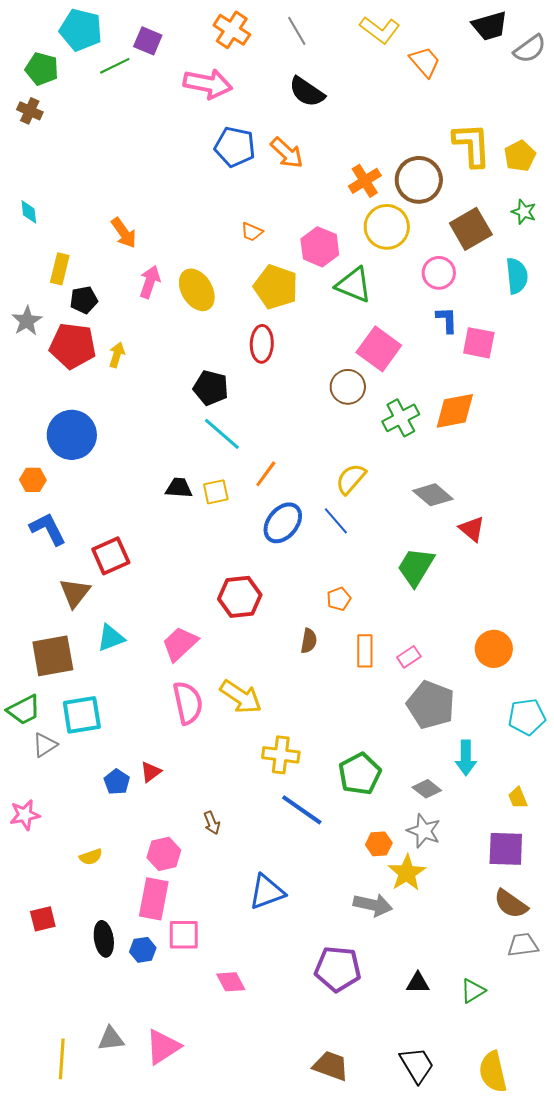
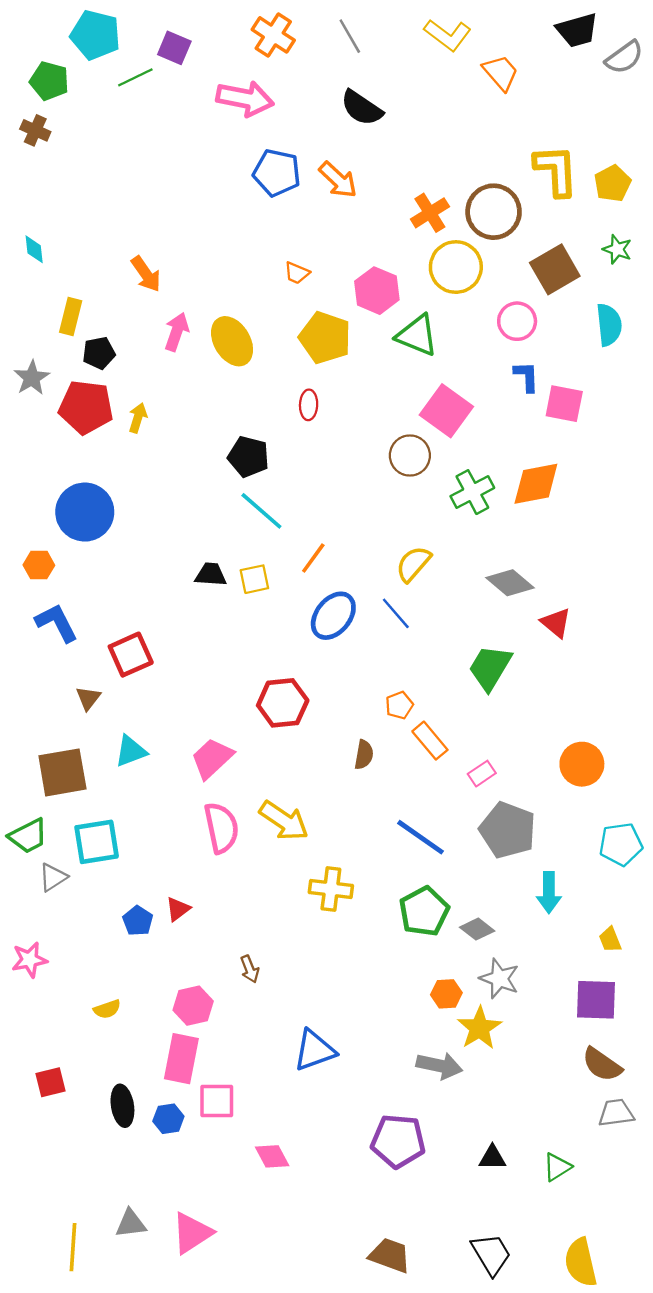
red ellipse: (262, 344) -> (309, 405), size x0.7
brown triangle: (75, 593) -> (88, 698), size x0.7
orange rectangle: (365, 651) -> (430, 741), moved, turned -40
gray diamond: (427, 789) -> (477, 929), moved
blue line: (302, 810) -> (420, 837), moved

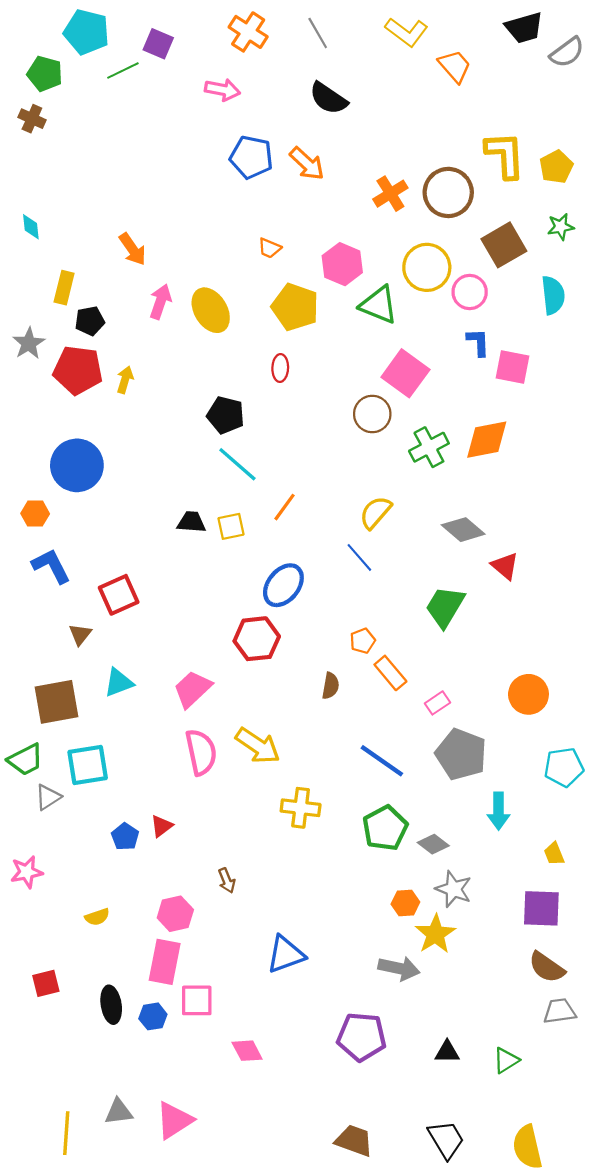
pink arrow: (245, 99) -> (222, 90), size x0.7
green star: (617, 249) -> (561, 227), turned -30
yellow circle: (456, 267) -> (427, 267), moved
blue ellipse: (333, 616) -> (283, 585), moved

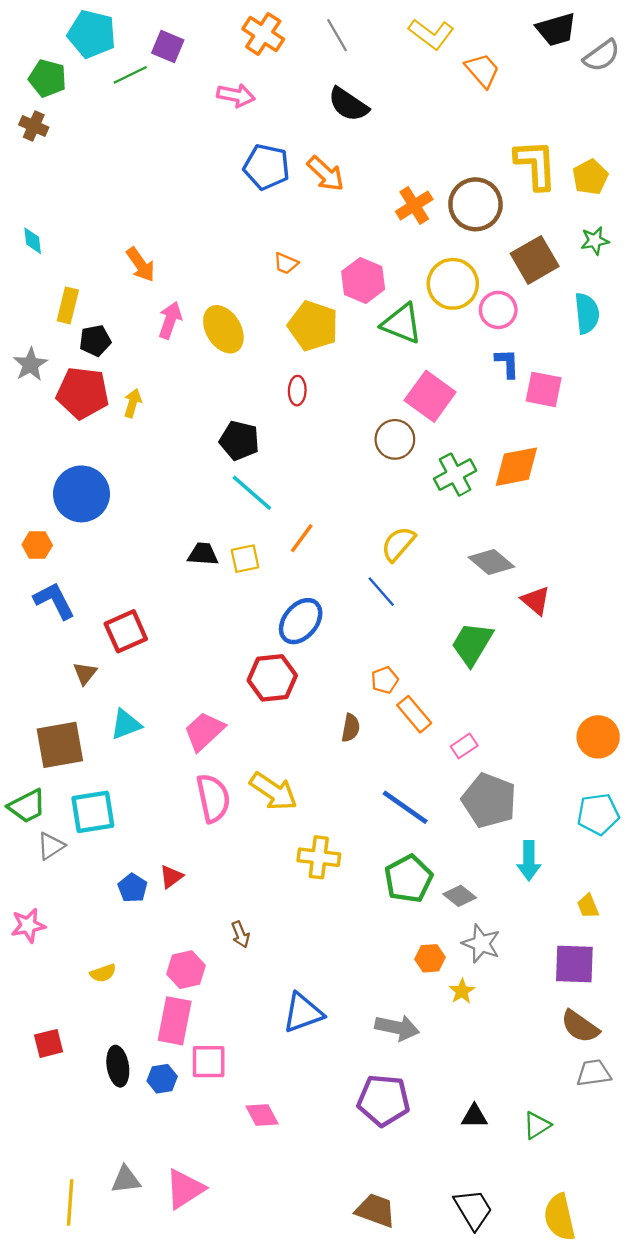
orange circle: (528, 694) -> (598, 737), moved
yellow star: (435, 934) -> (462, 991), size x0.6
gray arrow: (399, 968) -> (397, 1028), moved

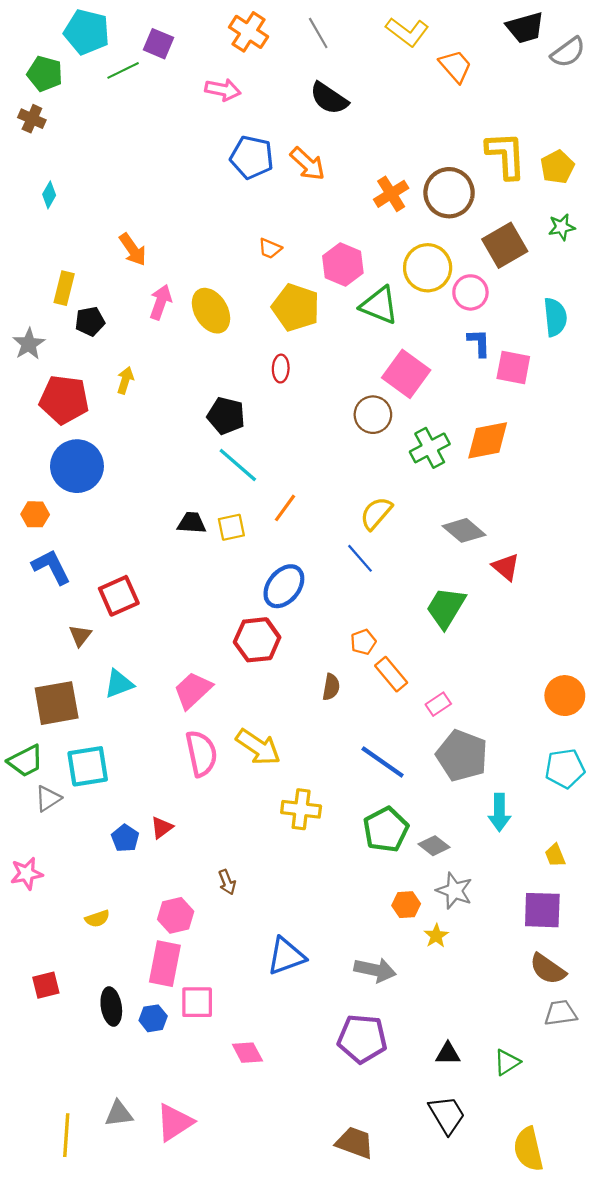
cyan diamond: (33, 241) -> (49, 195), moved, turned 36
cyan semicircle: (587, 313) -> (555, 317), moved
red pentagon: (83, 393) -> (64, 400), moved
black trapezoid: (473, 1209) -> (447, 1115), moved

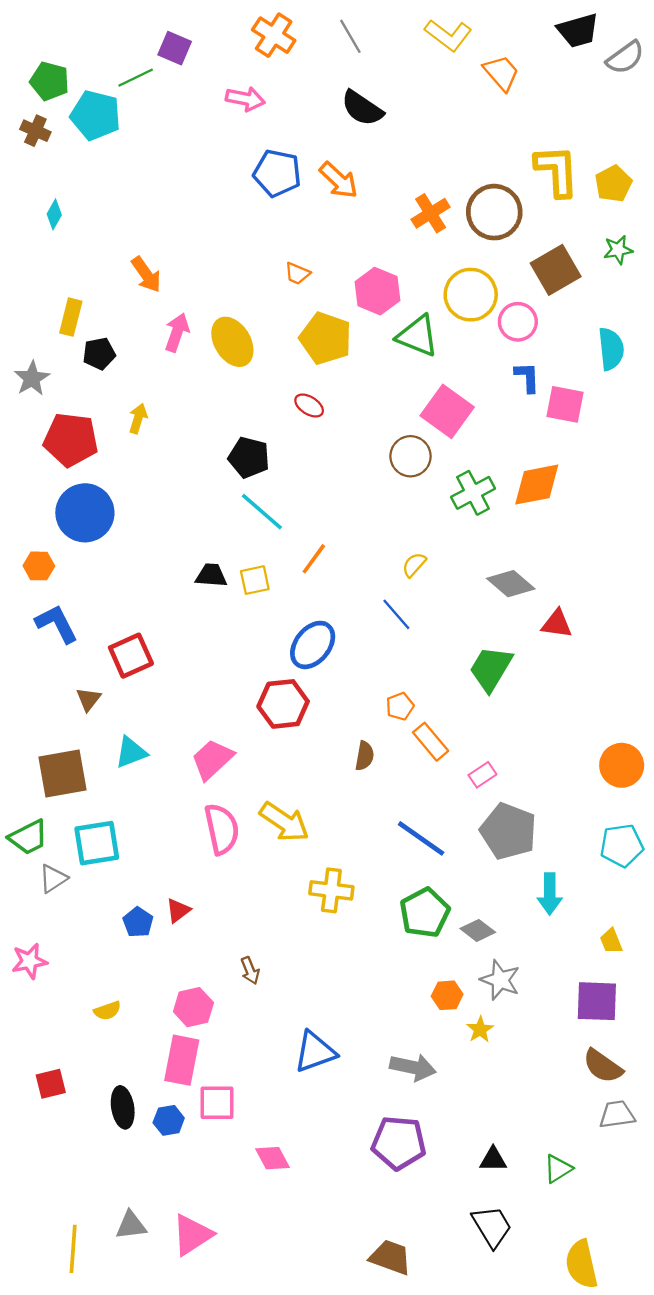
cyan pentagon: (87, 32) -> (96, 115), moved
red ellipse: (281, 369) -> (309, 406), turned -60
yellow semicircle: (376, 513) -> (414, 565), size x0.7
red triangle: (506, 567) -> (557, 624), turned -32

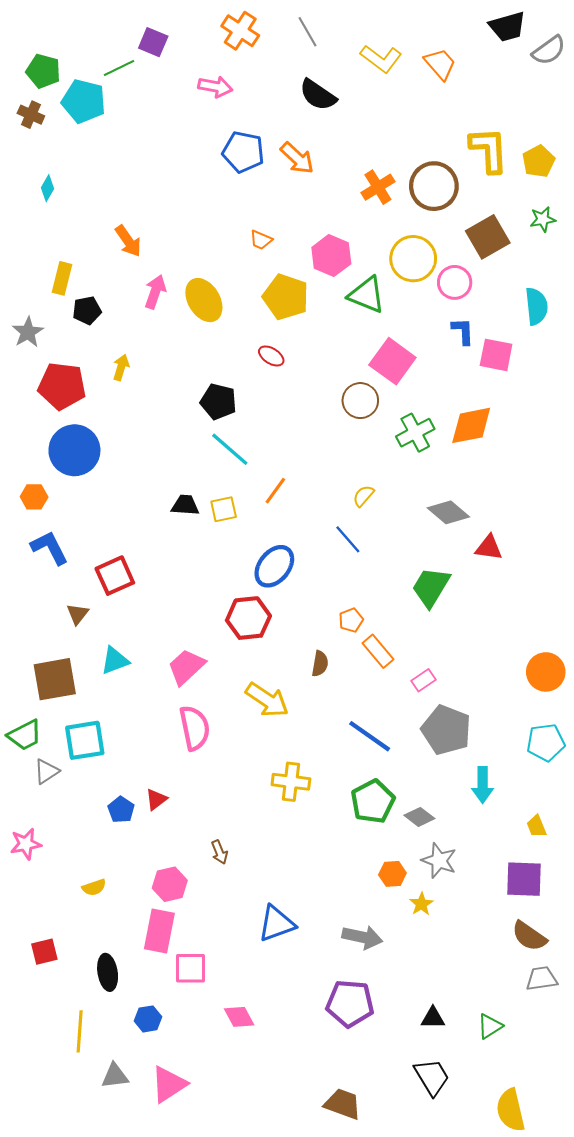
yellow L-shape: (448, 35) -> (381, 59), moved
yellow arrow: (284, 822) -> (267, 700), moved
blue hexagon: (169, 1120) -> (148, 1019), moved
yellow line: (73, 1249) -> (80, 1031), moved

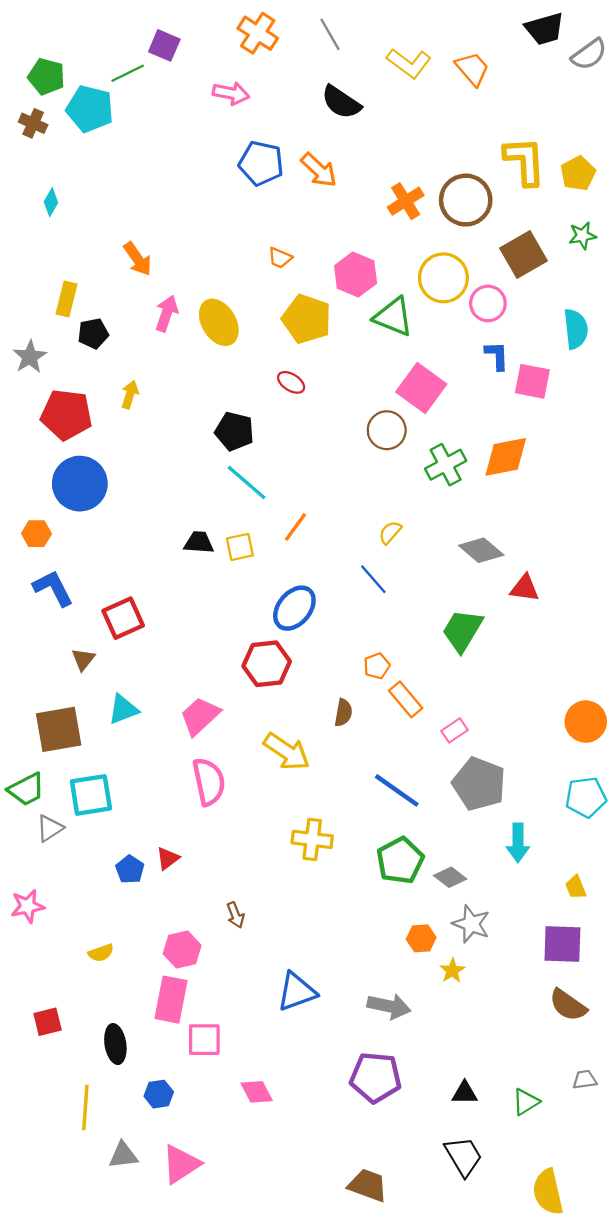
gray trapezoid: (542, 979) -> (585, 1080), moved, size x0.7

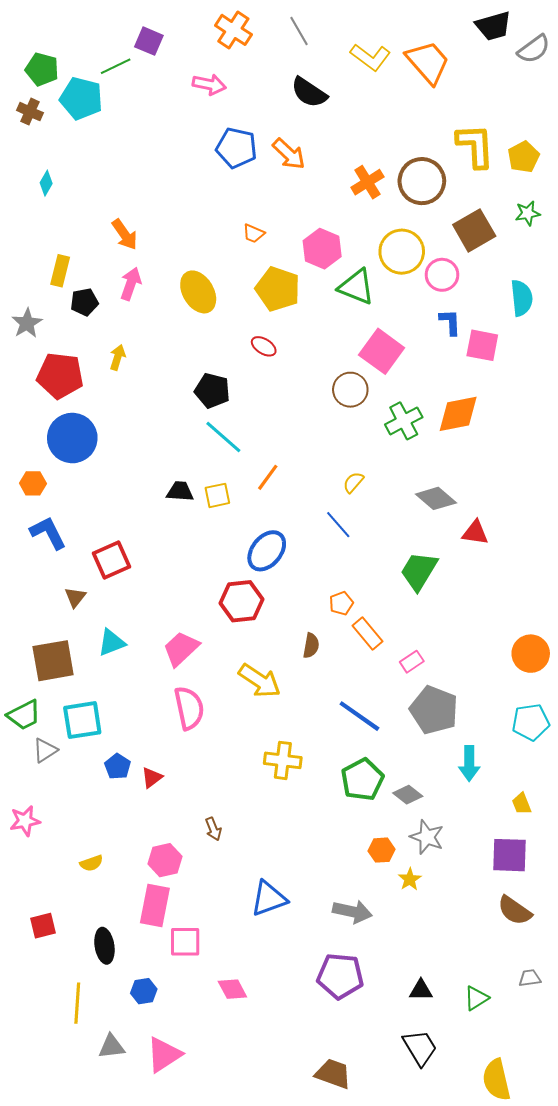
orange trapezoid: (472, 69) -> (428, 62), size x1.4
pink arrow: (167, 313) -> (131, 284), moved
blue pentagon: (130, 869) -> (118, 766), moved

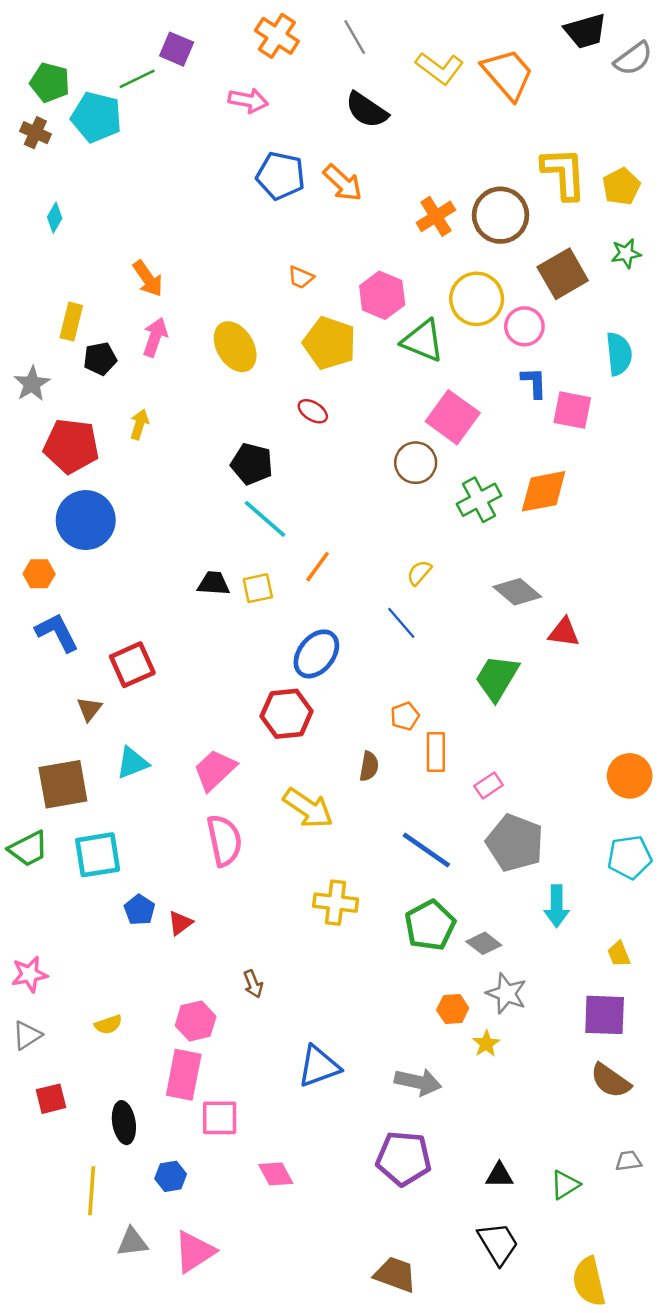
orange rectangle: (367, 633) -> (436, 752), turned 40
gray triangle: (45, 750) -> (27, 1035), moved

